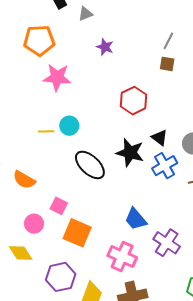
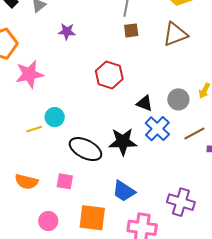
black star: (130, 153) -> (123, 142), moved
pink square: (59, 206) -> (65, 181), moved
blue trapezoid: (136, 219) -> (124, 191), moved

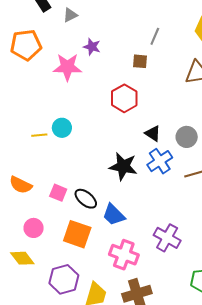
brown square: (131, 30) -> (140, 61), moved
pink star: (29, 74) -> (67, 67), moved
black ellipse: (85, 149) -> (86, 199), moved, size x0.7

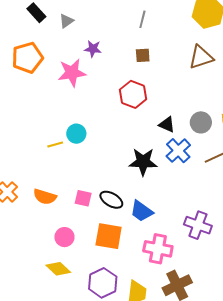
gray line: (155, 36) -> (142, 19), moved

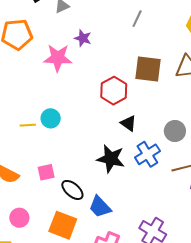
brown square: (143, 55) -> (148, 69), moved, size x1.8
black triangle: (167, 125) -> (128, 123), moved
pink square: (83, 198) -> (46, 172), moved, turned -36

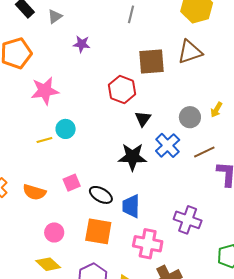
pink star: (58, 58) -> (45, 91), moved
black triangle: (128, 123) -> (143, 119), turned 42
blue trapezoid: (100, 207) -> (131, 206), turned 55

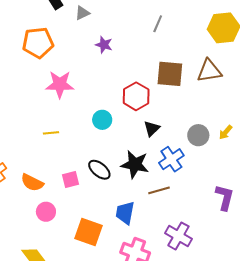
cyan circle: (66, 129) -> (102, 120), moved
brown line: (204, 152) -> (159, 190), moved
black ellipse: (101, 195) -> (99, 170), moved
pink circle: (54, 232) -> (46, 212), moved

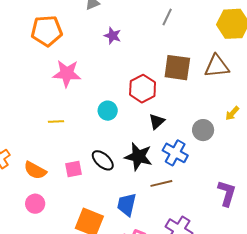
yellow arrow: (226, 132) -> (232, 113), moved
blue cross: (171, 159) -> (175, 153), turned -30
pink circle: (46, 212) -> (35, 204), moved

